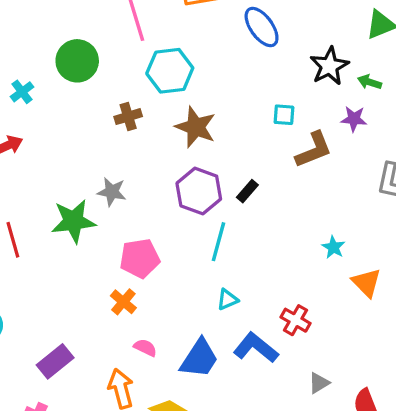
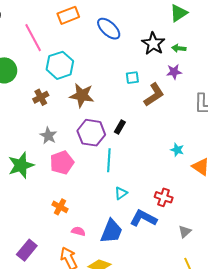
gray star: (112, 192) -> (48, 136), moved, turned 30
pink pentagon: (140, 258) -> (62, 163), moved

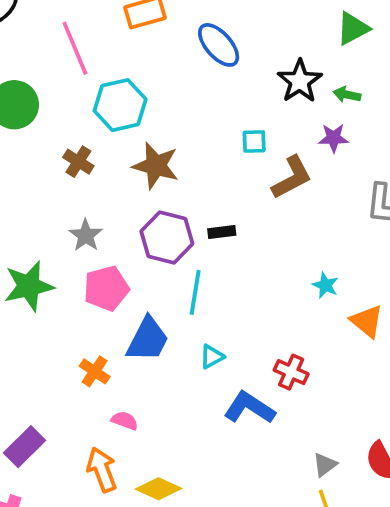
brown cross: (41, 97) -> (78, 162), turned -35
black rectangle: (120, 127) -> (222, 232), turned 48
blue trapezoid: (111, 231) -> (148, 339), moved
gray triangle: (185, 231) -> (325, 465), moved

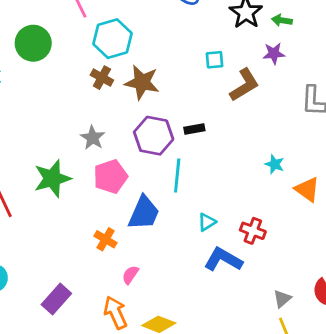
brown cross: (78, 162) -> (102, 78), moved
cyan triangle: (212, 357) -> (207, 222), moved
pink semicircle: (125, 421) -> (130, 275), turned -72

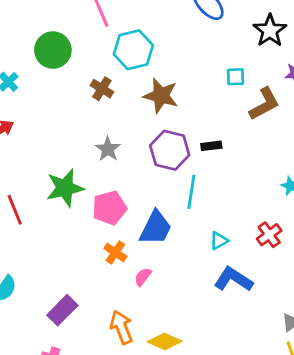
brown cross: (102, 78) -> (102, 89), moved
pink pentagon: (110, 177) -> (110, 208), moved
red cross: (253, 231) -> (269, 235), moved, turned 30
pink semicircle: (130, 275) -> (143, 277), moved

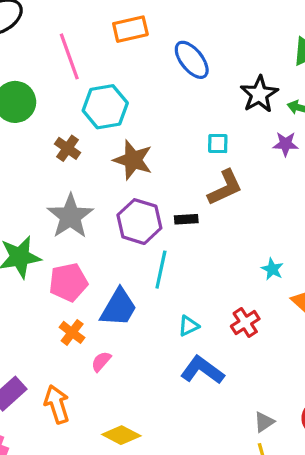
brown L-shape: (264, 104) -> (225, 188), moved
gray star: (108, 149) -> (70, 216), size x1.6
orange arrow: (121, 327) -> (57, 404), moved

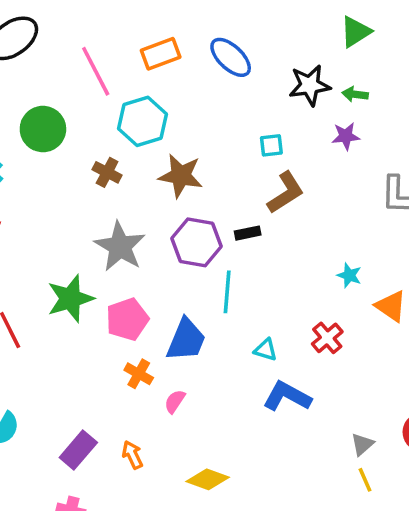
orange rectangle: (130, 29) -> (161, 54), moved
black star: (259, 94) -> (310, 85), turned 30
cyan triangle: (189, 326) -> (266, 350), turned 50
orange arrow: (57, 404) -> (132, 455), size x0.7

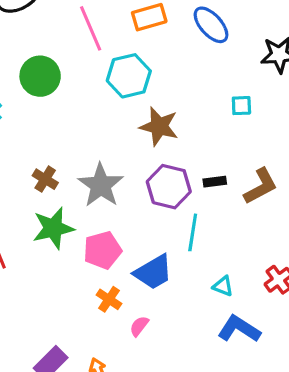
brown cross: (107, 172) -> (45, 179), moved
brown L-shape: (286, 193) -> (261, 186), moved
blue trapezoid: (186, 340) -> (153, 272), turned 33

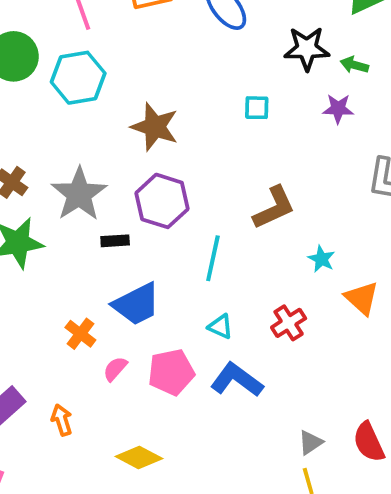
cyan hexagon: (129, 76) -> (78, 78), moved
black rectangle: (215, 182) -> (115, 241), moved
cyan line: (193, 232) -> (213, 258), moved
pink pentagon: (102, 250) -> (171, 372), moved

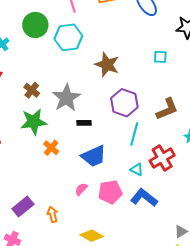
purple hexagon: (162, 201) -> (124, 103), moved
red cross: (289, 323) -> (162, 158), moved, size x1.4
orange cross: (80, 334) -> (51, 148), moved

